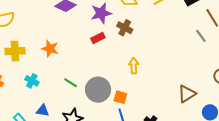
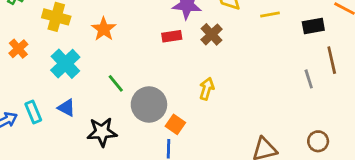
cyan cross: (32, 81) -> (65, 64), size x1.5

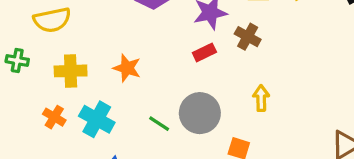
orange cross: (18, 49) -> (54, 117), moved
gray circle: (149, 104) -> (200, 113), moved

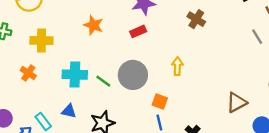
brown cross: (248, 37) -> (196, 19), moved
orange star: (127, 68) -> (93, 25), moved
cyan cross: (97, 119) -> (75, 75), moved, turned -30

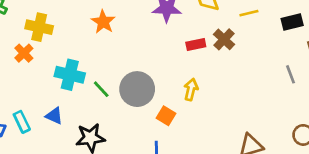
red rectangle: (138, 31) -> (196, 44), moved
orange cross: (28, 73) -> (24, 53), moved
orange square: (160, 101) -> (166, 116), moved

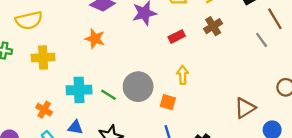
brown cross: (224, 39) -> (213, 26), moved, turned 30
orange cross: (24, 53) -> (44, 110), moved

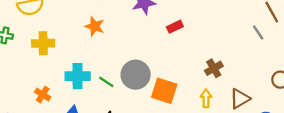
brown cross: (213, 26) -> (214, 68), moved
yellow arrow: (183, 75) -> (206, 98), moved
orange square: (168, 102) -> (164, 91), size x1.6

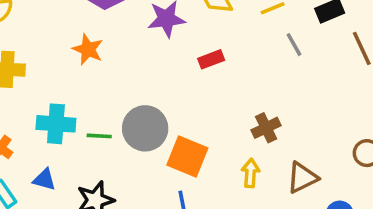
gray line: (258, 32) -> (294, 45), moved
green line: (106, 82) -> (99, 136), turned -35

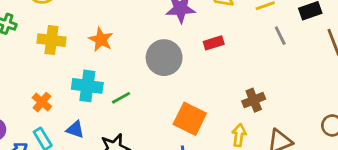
orange star: (88, 49) -> (101, 40), moved
gray circle: (145, 128) -> (164, 58), moved
green line: (99, 136) -> (121, 98), turned -36

